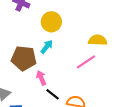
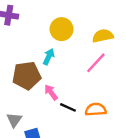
yellow circle: (51, 22) -> (62, 29), moved

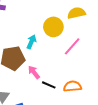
yellow circle: (62, 29) -> (53, 27), moved
yellow semicircle: (103, 36) -> (76, 13), moved

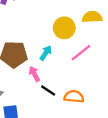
cyan arrow: (31, 42) -> (46, 53), moved

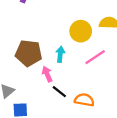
cyan arrow: (46, 53) -> (60, 54), turned -32

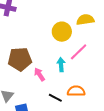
cyan arrow: (60, 54) -> (61, 65), moved
black line: (59, 92) -> (55, 98), moved

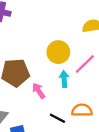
yellow circle: (62, 32) -> (58, 52), moved

